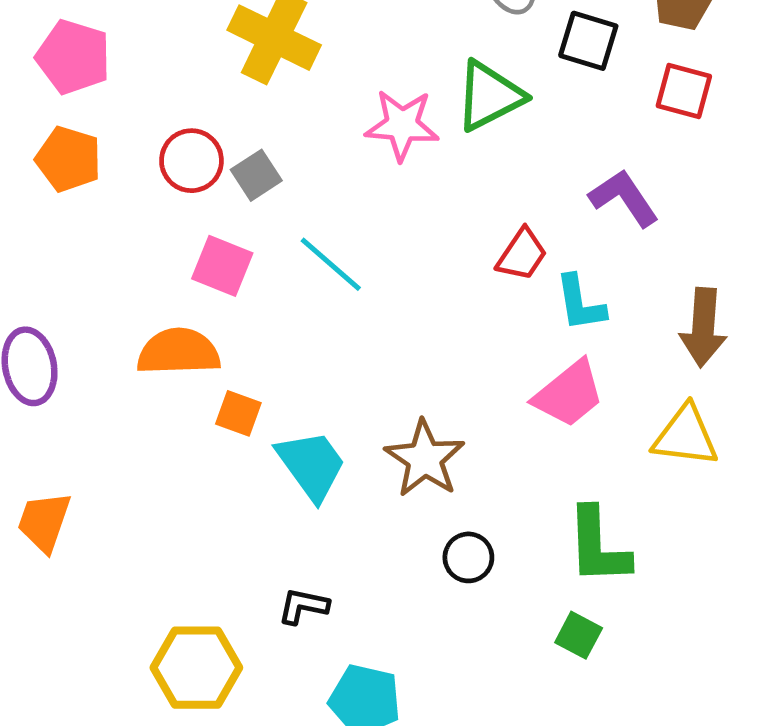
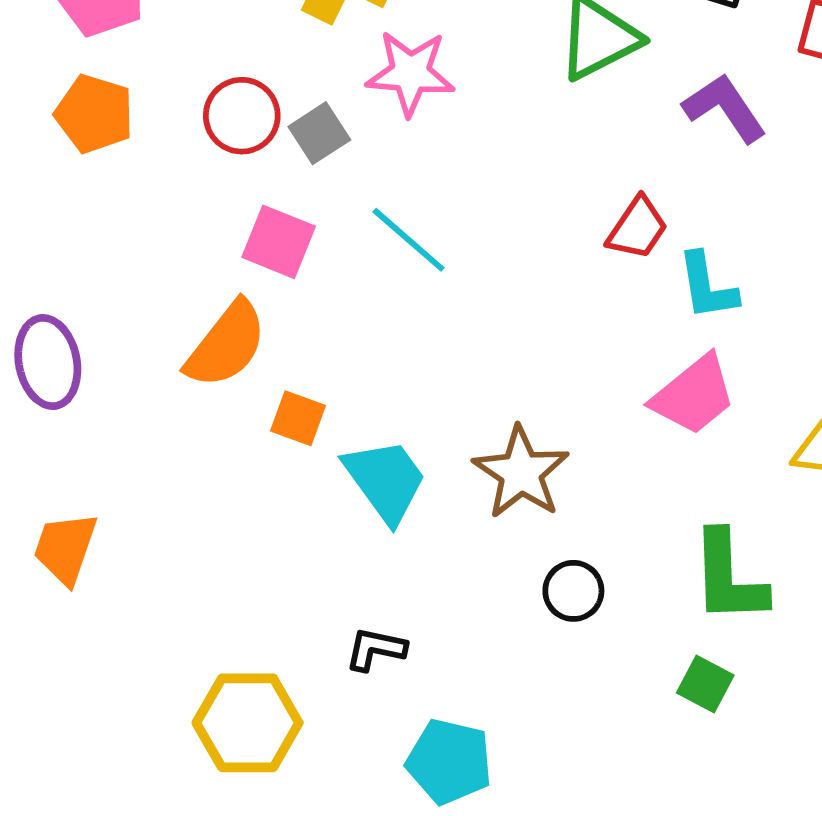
pink star: (402, 125) -> (410, 73), moved
purple L-shape: (624, 198) -> (725, 108), moved
orange semicircle: (179, 352) -> (226, 345), turned 130

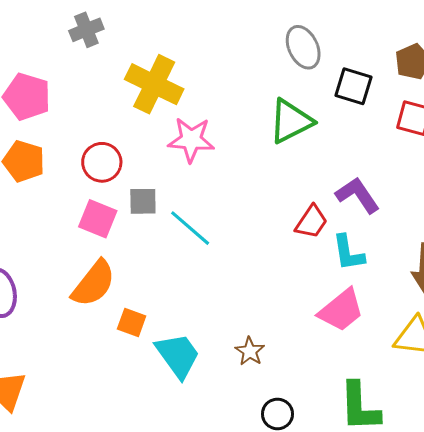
purple L-shape: (725, 108) -> (358, 195), moved
gray square: (319, 133) -> (143, 201), moved, turned 32
pink square: (279, 242) -> (98, 219), moved
brown star: (521, 473) -> (250, 351), size x0.6

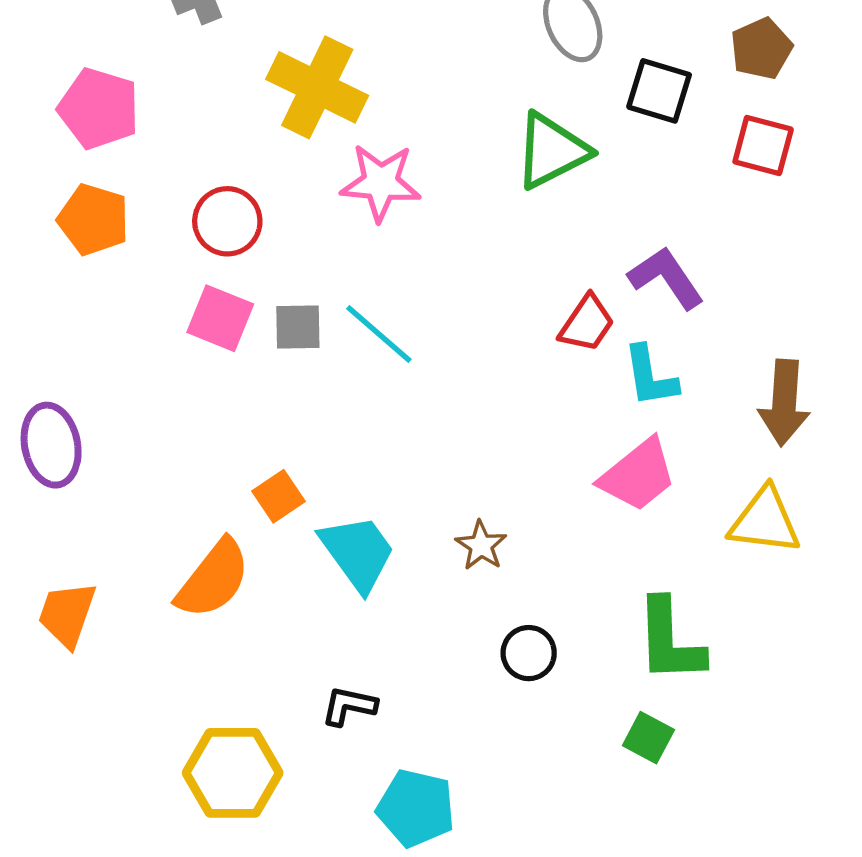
gray square: (143, 201) -> (298, 327), moved
orange semicircle: (94, 284) -> (213, 579), moved
orange square: (132, 323) -> (278, 496), turned 36

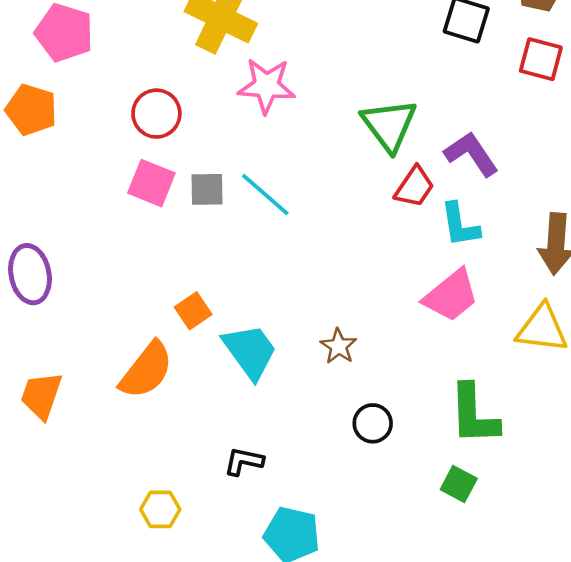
green triangle: (552, 151) -> (389, 125), moved, turned -40
orange pentagon: (93, 220) -> (31, 110), moved
yellow hexagon: (233, 773) -> (160, 509), size x0.6

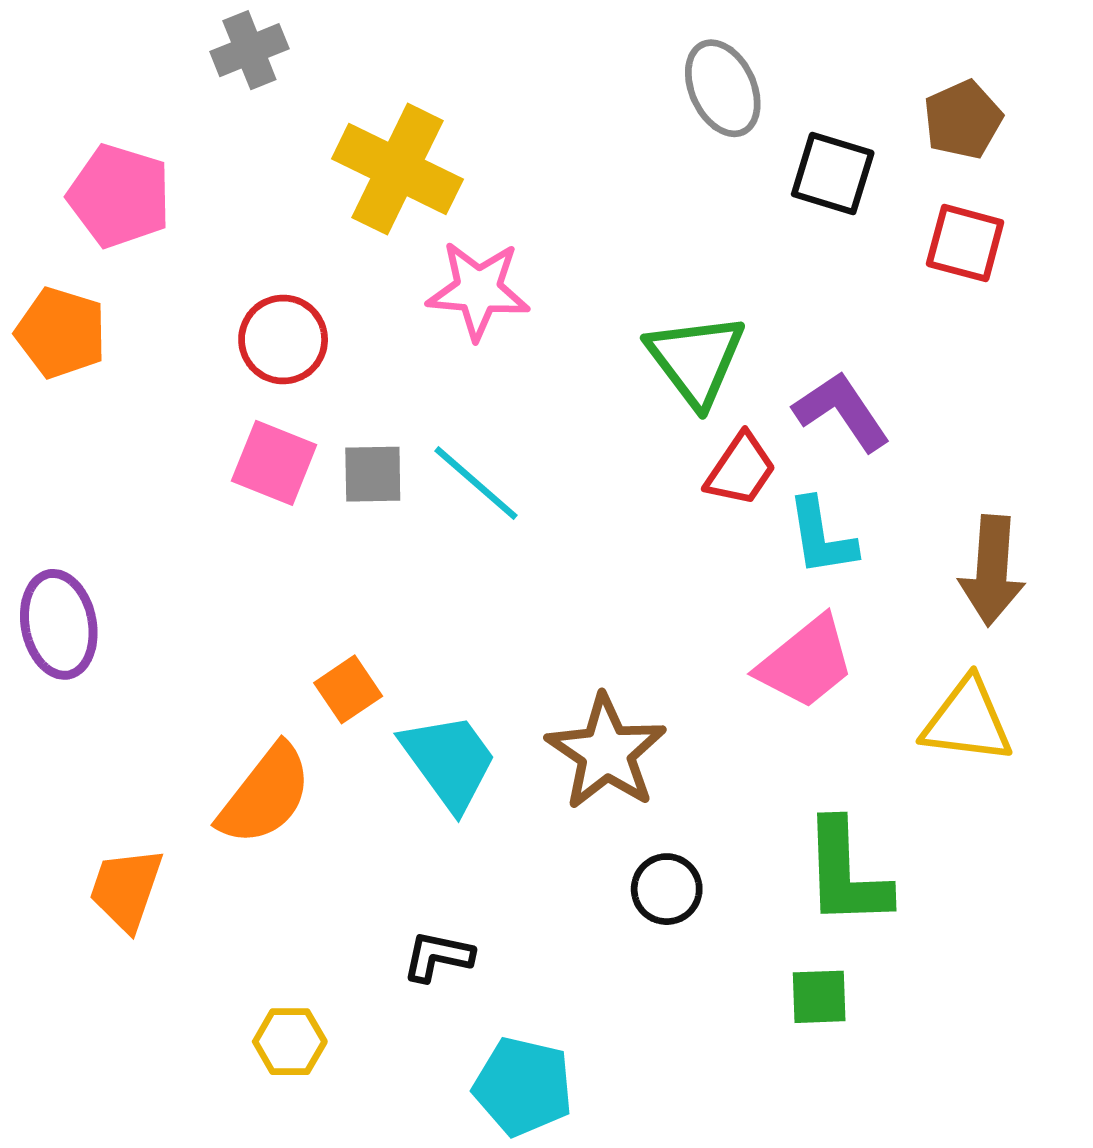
brown star: (339, 346) -> (606, 752), size x1.8
orange trapezoid: (41, 396) -> (126, 889), moved
green square: (459, 484) -> (819, 997), turned -30

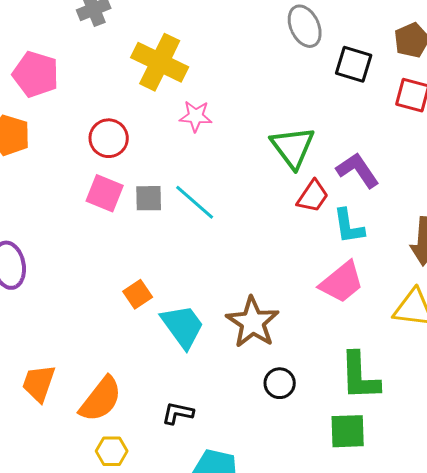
pink star: (478, 290) -> (196, 116), size x0.7
orange semicircle: (265, 795) -> (101, 399), moved
green square: (819, 997) -> (348, 431), size x1.4

